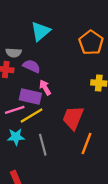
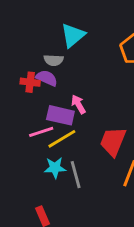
gray semicircle: (14, 53) -> (54, 60), moved
purple semicircle: (32, 66) -> (47, 78), moved
cyan star: (16, 137) -> (55, 168), moved

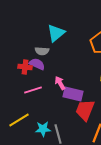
purple rectangle: (60, 115) -> (73, 94), moved
pink line: (41, 132) -> (33, 90), moved
yellow line: (62, 139) -> (19, 120), moved

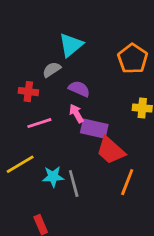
gray semicircle: (42, 51) -> (52, 70), turned 144
purple semicircle: (37, 64) -> (79, 89), moved
red trapezoid: (85, 110) -> (111, 151), turned -70

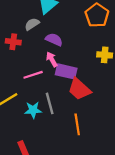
pink line: (39, 123) -> (33, 75), moved
orange line: (127, 182) -> (77, 124), moved, turned -30
gray line: (74, 183) -> (50, 103), moved

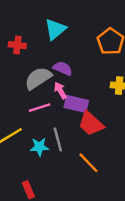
gray semicircle: (32, 24) -> (38, 78), moved, size x1.6
red cross: (13, 42) -> (17, 45), moved
orange line: (77, 124) -> (88, 163), turned -35

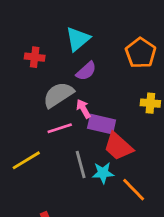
purple semicircle: (63, 68) -> (86, 71), moved, turned 114
cyan star: (39, 147) -> (103, 173), moved
orange line: (88, 163) -> (134, 190), moved

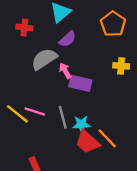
pink line: (60, 128) -> (35, 111), moved, turned 36
red trapezoid: (118, 146) -> (87, 142), moved
yellow line: (26, 160) -> (17, 114), turned 70

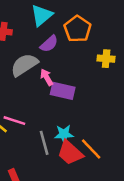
orange pentagon: (113, 24) -> (78, 29), moved
yellow cross: (121, 66) -> (106, 59), moved
gray line: (63, 117) -> (44, 143), moved

